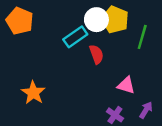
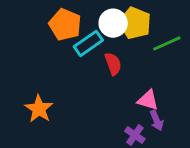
orange pentagon: (20, 21) -> (65, 25), moved
green line: (142, 37) -> (167, 43), turned 50
purple arrow: (146, 110) -> (157, 120), moved, turned 126

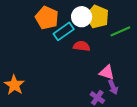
red semicircle: (113, 64) -> (82, 46), turned -63
orange star: (39, 109) -> (14, 85), moved

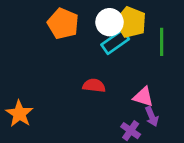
cyan rectangle: (64, 31) -> (115, 42), moved
green line: (120, 31) -> (162, 42), turned -66
red semicircle: (82, 46) -> (94, 86), moved

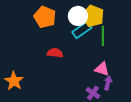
green line: (162, 42) -> (103, 36), moved
red semicircle: (94, 86) -> (55, 53), moved
purple arrow: (152, 117) -> (108, 83), turned -144

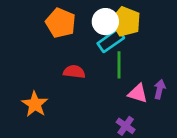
green line: (103, 36) -> (119, 65), moved
orange star: (14, 81) -> (35, 104), moved
purple arrow: (108, 83) -> (160, 89), moved

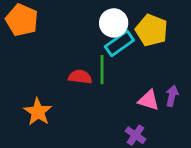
yellow pentagon: (126, 22) -> (152, 30), moved
orange pentagon: (61, 23) -> (22, 20), moved
green line: (119, 65) -> (102, 70), moved

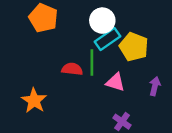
orange pentagon: (22, 20) -> (43, 18), moved
yellow pentagon: (152, 30) -> (134, 47), moved
pink triangle: (149, 100) -> (115, 82), moved

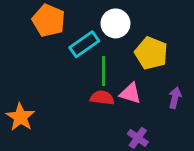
cyan rectangle: (108, 39) -> (84, 44), moved
red semicircle: (72, 69) -> (102, 98), moved
orange star: (34, 101) -> (20, 117), moved

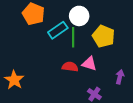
green line: (104, 71) -> (73, 37), moved
purple arrow: (175, 98) -> (120, 77), moved

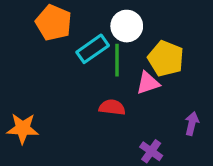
pink triangle: (89, 64) -> (148, 83), moved, turned -35
orange star: (14, 80) -> (23, 128), turned -30

